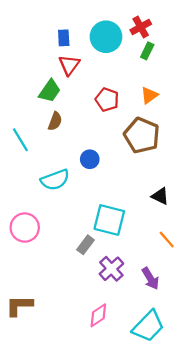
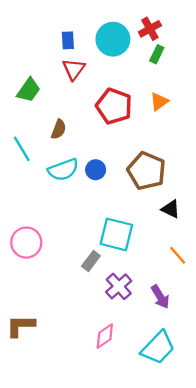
green trapezoid: (50, 91) -> (29, 90), moved
red pentagon: (107, 100) -> (114, 106), size x1.4
brown pentagon: (142, 135) -> (146, 171), moved
cyan semicircle: (55, 180) -> (63, 170), moved

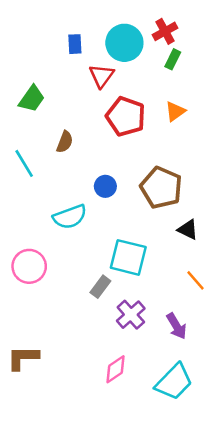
red triangle: (74, 69) -> (102, 76), moved
cyan semicircle: (63, 170) -> (70, 217), moved

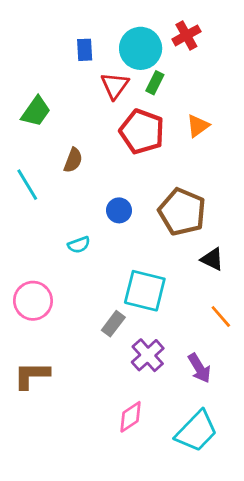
green rectangle: (173, 59) -> (155, 83), moved
cyan semicircle: (70, 217) -> (79, 245), size x0.6
brown L-shape: (23, 358) -> (32, 375), moved

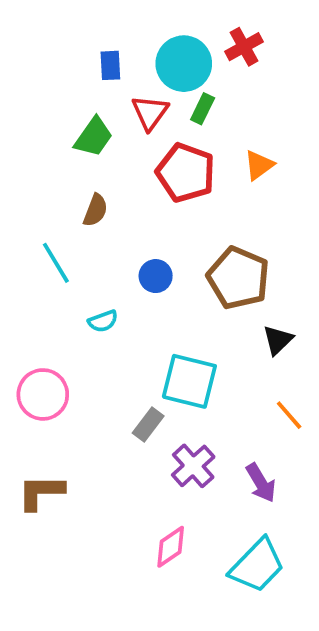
green trapezoid: (36, 111) -> (94, 137), moved
cyan line: (27, 185) -> (56, 263), moved
black triangle: (212, 259) -> (278, 340), turned 50

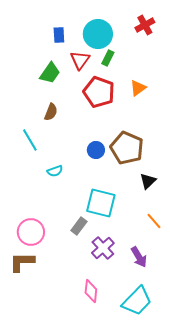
red cross: (244, 47) -> (145, 25), moved
blue circle: (156, 276) -> (96, 150), moved
pink circle: (43, 394) -> (31, 232), moved
pink diamond: (171, 547) -> (91, 291), turned -50

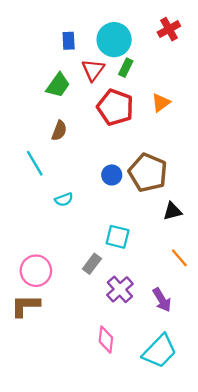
black triangle: (148, 181) -> (172, 211), turned 30
cyan square: (101, 203) -> (118, 237), size x0.7

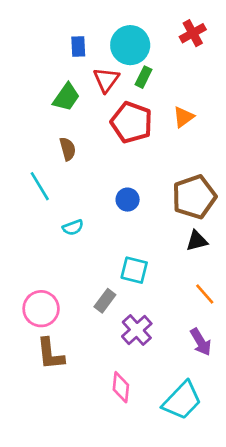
brown semicircle: (59, 131) -> (68, 149), turned -36
brown pentagon: (148, 173) -> (194, 197), moved, turned 30
purple arrow: (162, 300) -> (201, 342), moved
brown L-shape: (25, 306) -> (50, 354), moved, turned -96

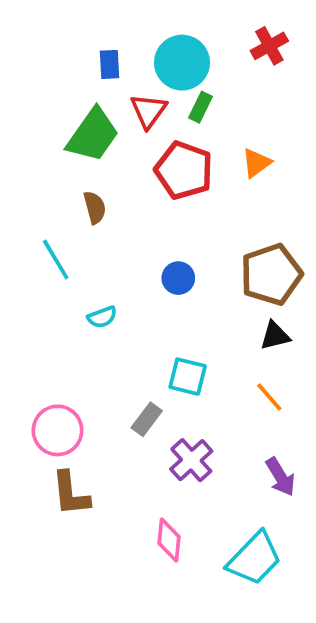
green trapezoid: (66, 97) -> (93, 135), size x1.4
orange line: (205, 294) -> (269, 397), moved

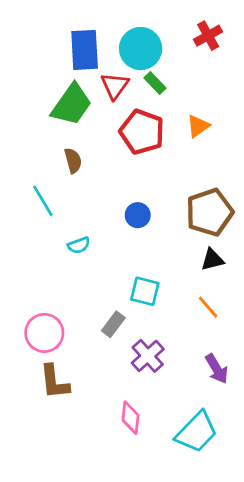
blue rectangle: (110, 64) -> (85, 50), size x1.8
green rectangle: (201, 107) -> (155, 83), turned -70

